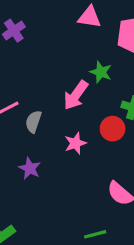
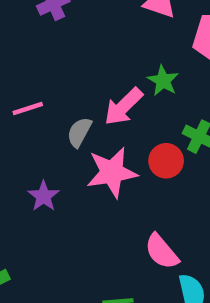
gray semicircle: (33, 122) -> (79, 132), moved
pink star: (75, 143) -> (112, 172), size x1.6

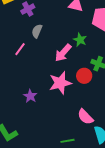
pink line: (28, 108) -> (20, 49), moved, turned -32
gray semicircle: (79, 132) -> (37, 31), moved

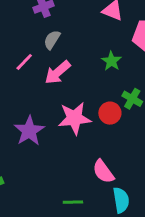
pink arrow: (63, 53) -> (58, 72), moved
purple star: (30, 96) -> (29, 131), size x1.5

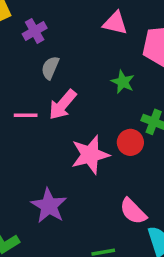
pink line: (24, 62) -> (26, 115), moved, turned 54
purple star: (29, 131) -> (49, 206), moved

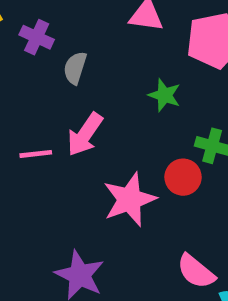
purple cross: (35, 31) -> (37, 37), turned -30
gray semicircle: (50, 68) -> (75, 68), moved

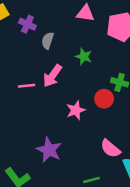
green star: (164, 95) -> (84, 57), moved
pink star: (130, 199) -> (76, 110), size x0.7

